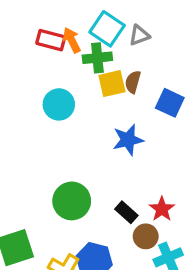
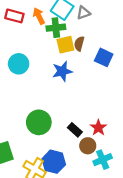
red rectangle: (51, 40) -> (14, 16), moved
cyan circle: (59, 104) -> (19, 64), moved
blue star: (128, 140) -> (62, 71), moved

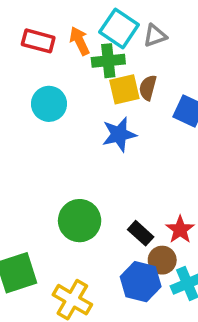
cyan circle: (19, 64) -> (49, 104), moved
blue hexagon: (54, 162) -> (141, 282), moved

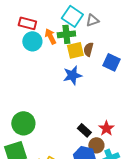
orange arrow: (80, 41) -> (50, 36), moved
cyan circle: (49, 104) -> (32, 41), moved
green circle: (80, 221) -> (23, 123), moved

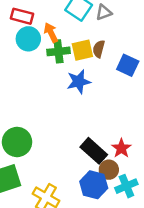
green cross: (66, 34) -> (59, 51), moved
black rectangle: (84, 130) -> (94, 151), size x1.5

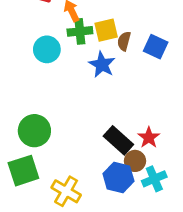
cyan circle: (28, 39) -> (47, 49), moved
brown semicircle: (99, 49) -> (124, 41), moved
blue star: (79, 82) -> (102, 65), turned -30

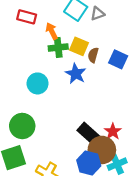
yellow square: (106, 30) -> (79, 46), turned 36
cyan circle: (47, 49) -> (38, 83), moved
brown circle: (135, 161) -> (102, 150), size x1.6

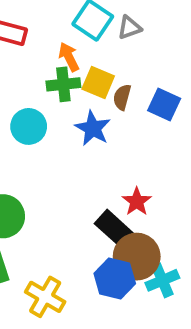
orange arrow: (52, 31) -> (69, 57), moved
cyan circle: (38, 83) -> (29, 126), moved
red star: (113, 131) -> (137, 202), moved

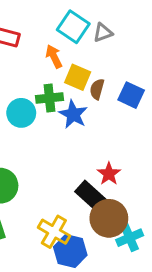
green cross: (63, 84) -> (49, 98), moved
blue hexagon: (115, 279) -> (70, 251), moved
yellow cross: (45, 297) -> (54, 232), moved

